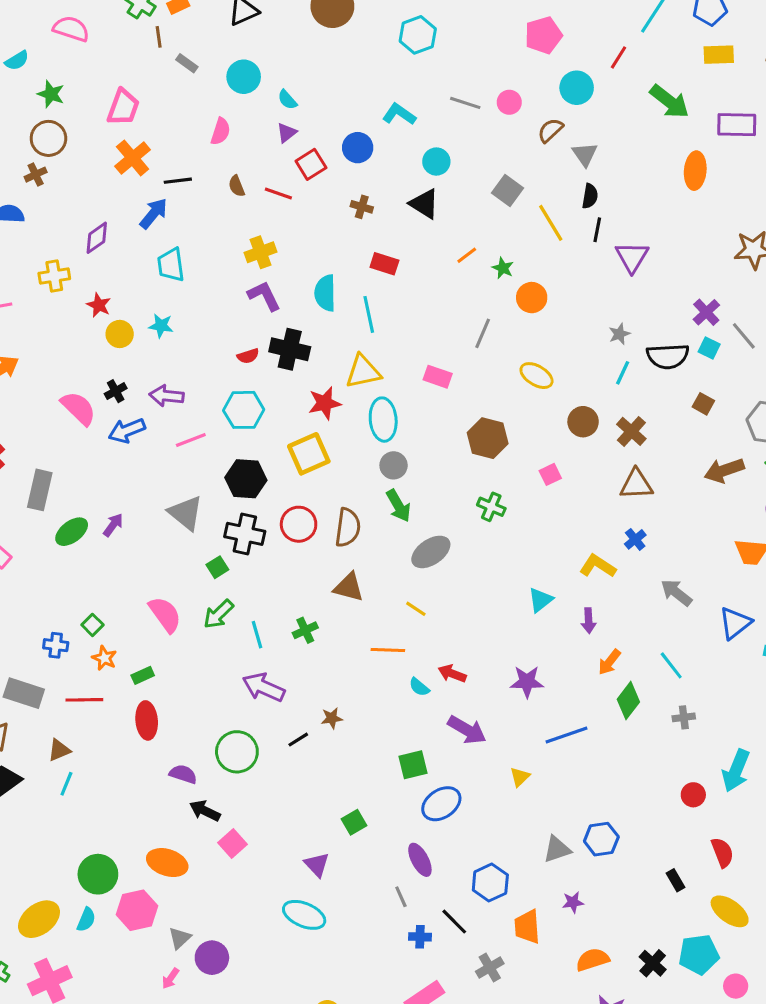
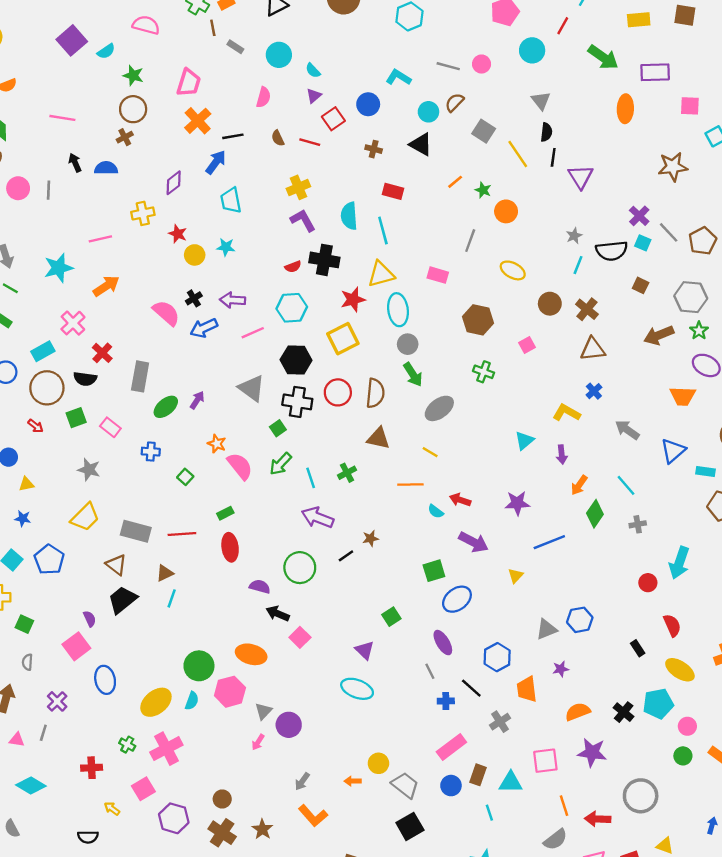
brown semicircle: (550, 130) -> (455, 102), moved
blue cross: (56, 645) -> (151, 452), moved
orange star: (104, 658) -> (217, 444), moved

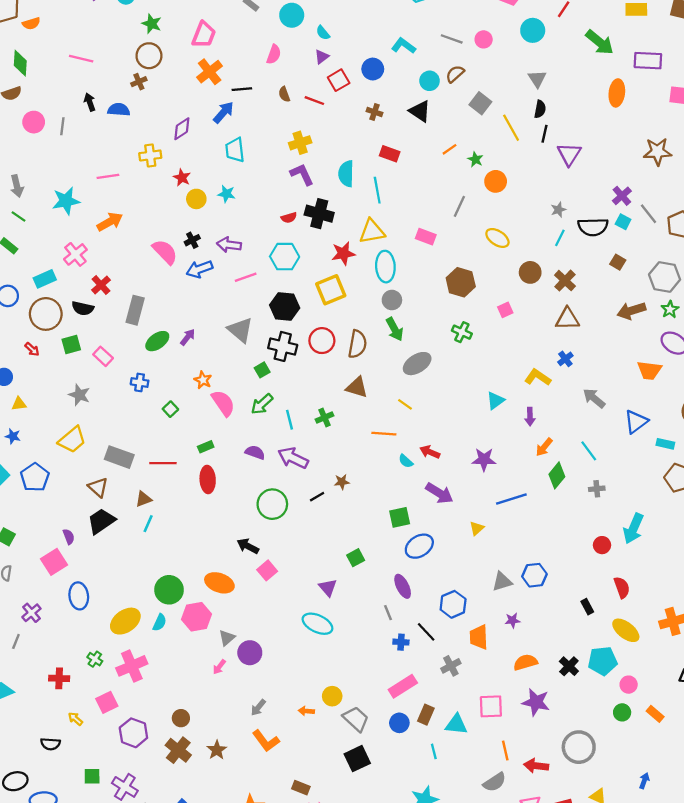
purple semicircle: (260, 587) -> (255, 452), moved

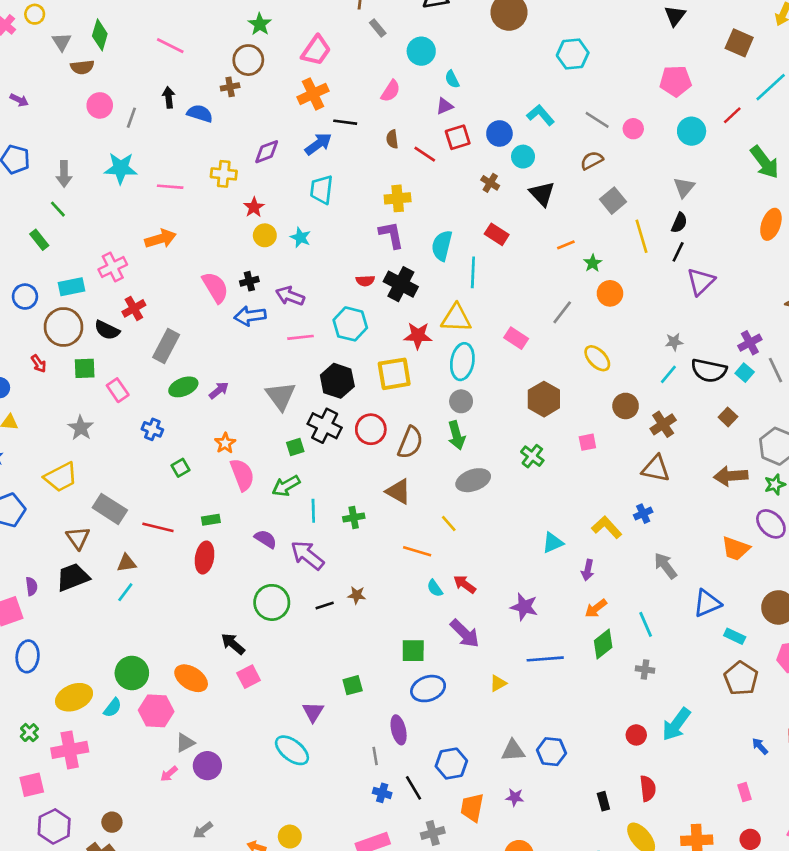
cyan circle: (429, 81) -> (523, 157), moved
cyan star: (66, 201) -> (121, 168), moved

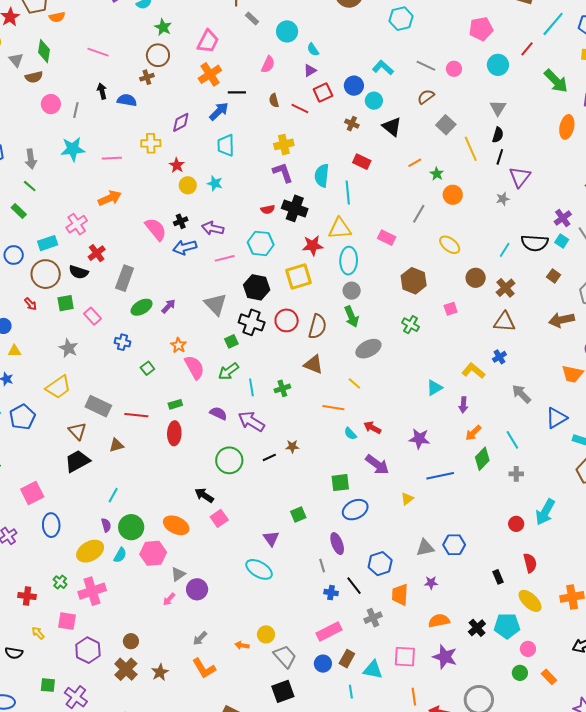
gray star: (674, 342) -> (503, 199), moved
purple semicircle: (32, 586) -> (106, 525), moved
cyan line: (125, 592) -> (113, 495), moved
pink square: (32, 785) -> (67, 621), turned 30

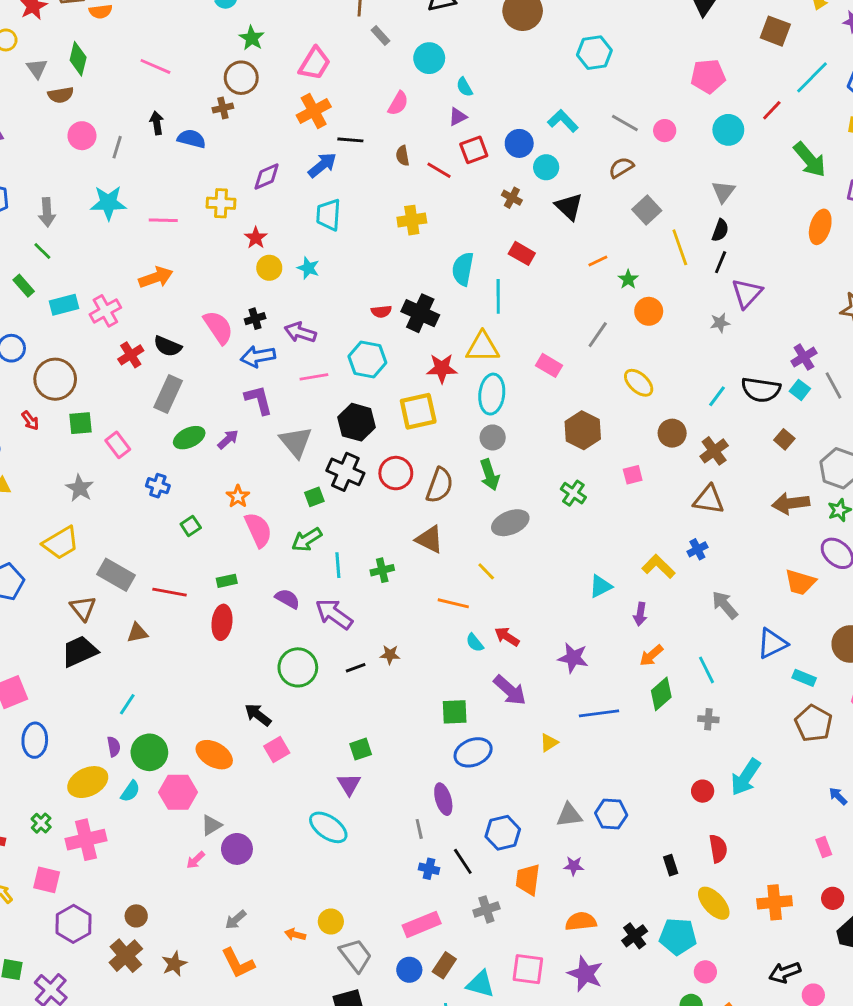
purple L-shape: (283, 172) -> (259, 400), moved
cyan rectangle: (48, 243) -> (64, 305), moved
black semicircle: (79, 272) -> (168, 346), moved
green square: (298, 514) -> (361, 749), moved

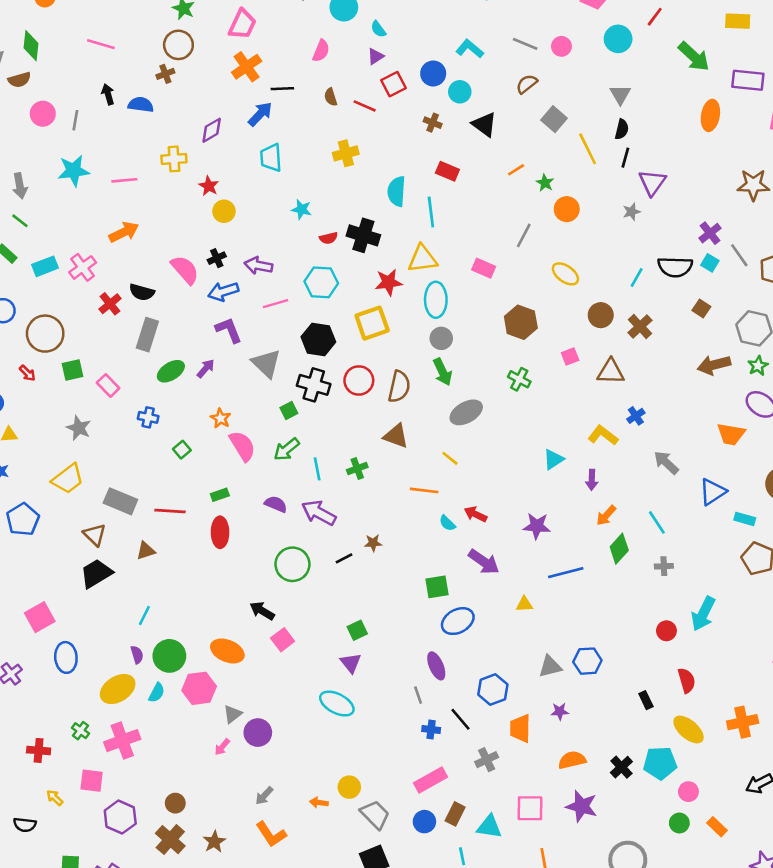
cyan star: (308, 268) -> (301, 209), moved
brown triangle: (709, 500) -> (611, 372), moved
yellow triangle: (549, 743) -> (524, 604), turned 36

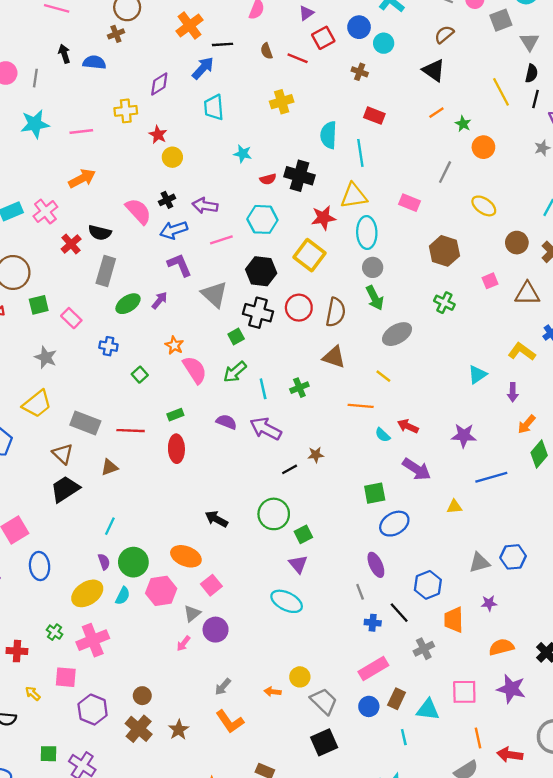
gray square: (554, 119) -> (501, 20), moved, turned 30
black triangle: (484, 124) -> (434, 70), moved
yellow square: (372, 323) -> (309, 255), turned -32
green circle: (292, 564) -> (274, 514), moved
pink square: (283, 640) -> (211, 585), moved

